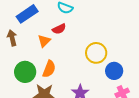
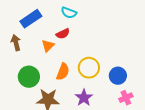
yellow circle: (96, 53) -> (89, 68), moved
orange semicircle: (49, 69) -> (63, 72), moved

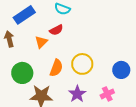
blue circle: (118, 76) -> (121, 70), moved
pink cross: (126, 98) -> (107, 94), moved

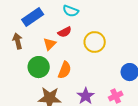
yellow circle: (82, 64) -> (95, 42), moved
green circle: (22, 73) -> (39, 67), moved

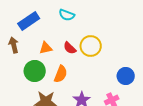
red semicircle: (65, 32) -> (70, 48), moved, turned 72
orange triangle: (50, 44) -> (46, 48), turned 32

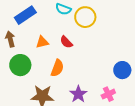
yellow circle: (91, 46) -> (85, 17), moved
green circle: (35, 71) -> (20, 65), moved

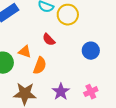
orange triangle: (42, 42) -> (25, 52), moved, turned 32
blue circle: (122, 70) -> (91, 51), moved

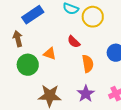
orange semicircle: (40, 66) -> (88, 64), moved, turned -30

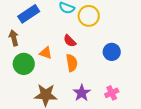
orange semicircle: (88, 64) -> (72, 63), moved

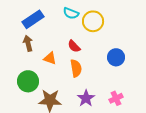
brown arrow: (14, 38) -> (28, 43), moved
green circle: (24, 64) -> (28, 81), moved

